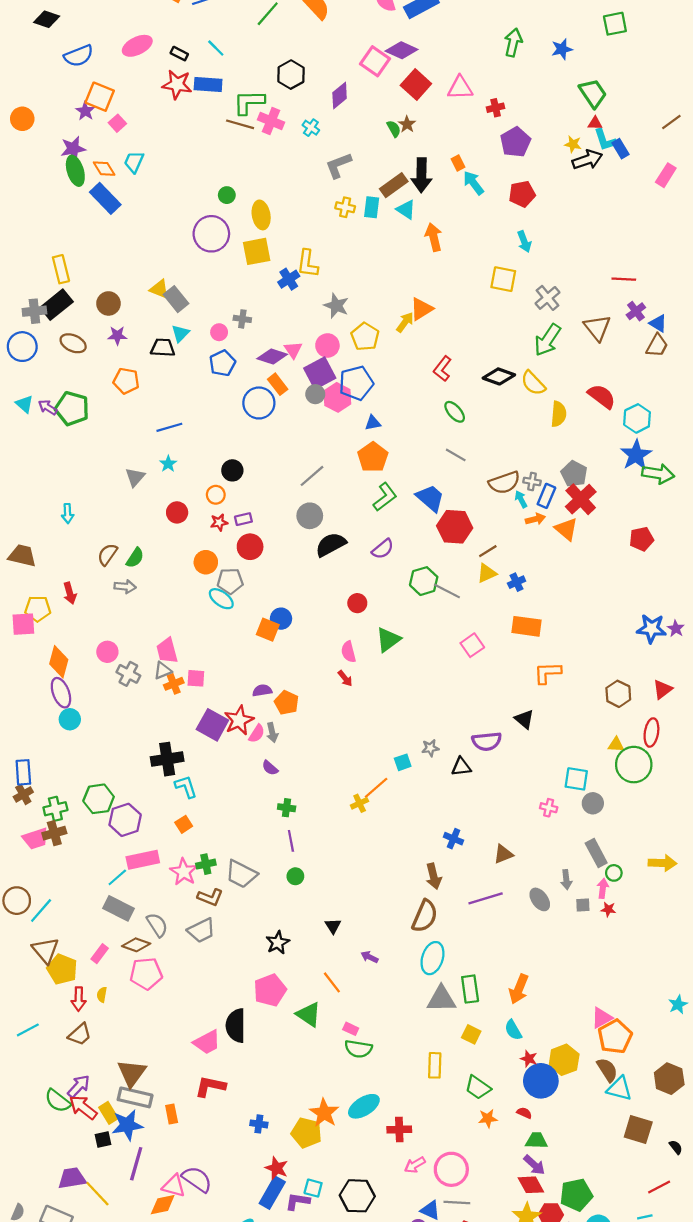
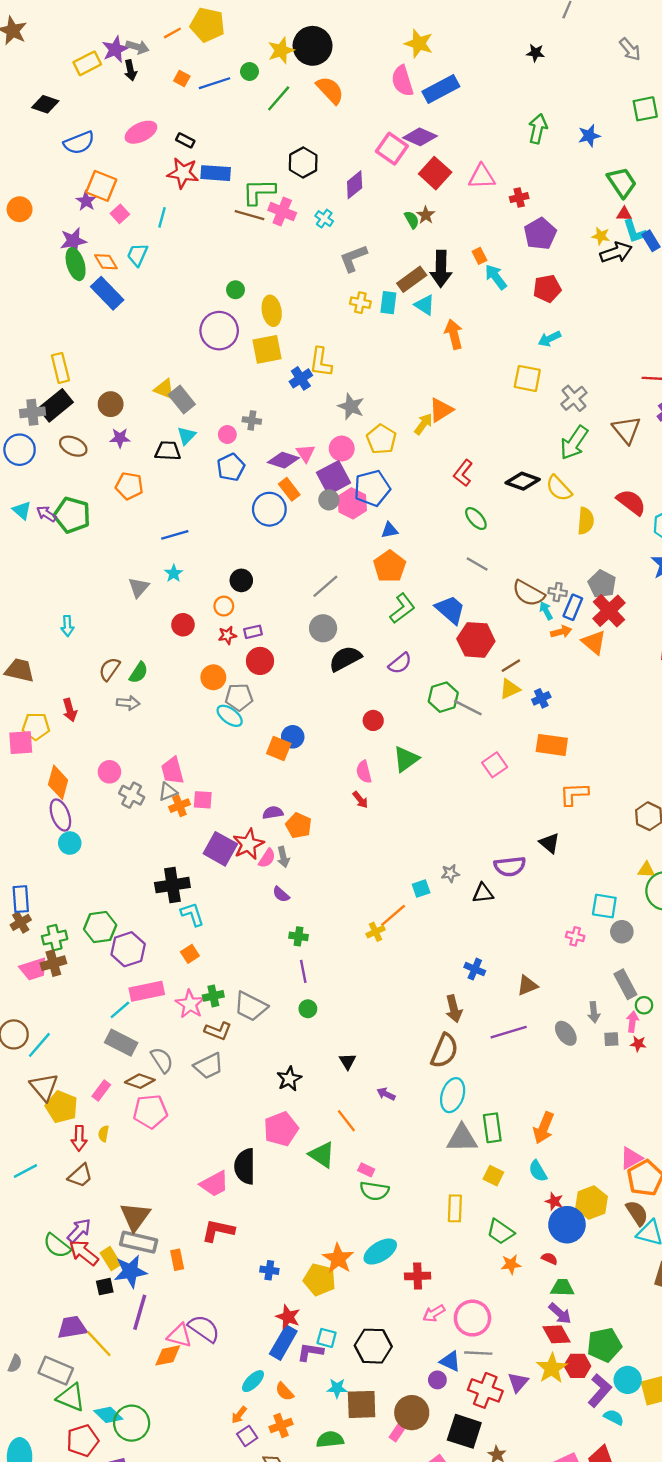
cyan line: (216, 48) -> (162, 217), moved, turned 60
cyan arrow: (524, 242) -> (549, 339), turned 85
brown semicircle: (504, 483) -> (528, 593), turned 48

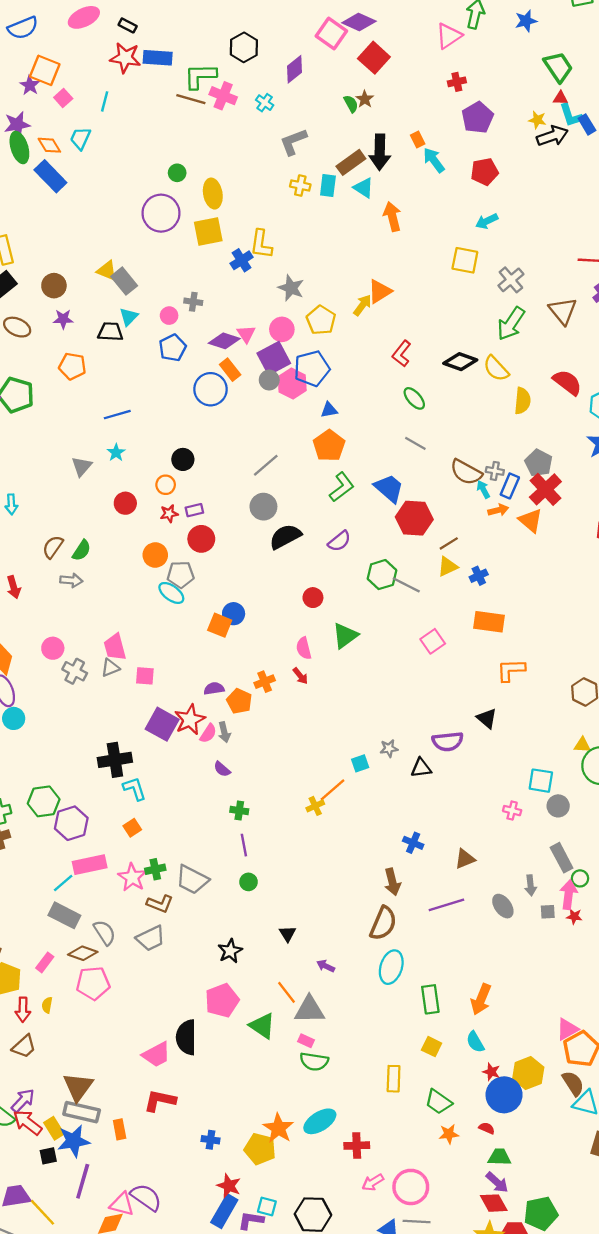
pink triangle: (482, 177) -> (449, 36), moved, turned -32
orange cross: (179, 806) -> (265, 682), moved
pink arrow: (632, 1022) -> (568, 895), size x1.4
gray triangle: (462, 1138) -> (309, 1010), moved

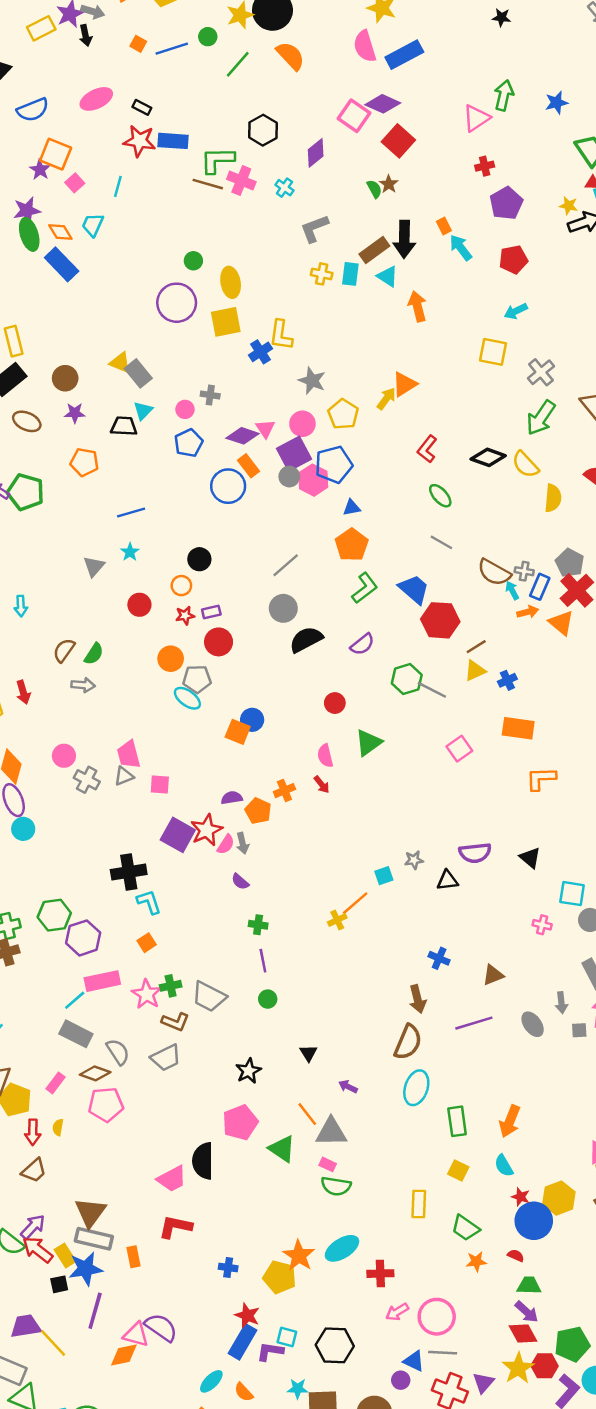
black triangle: (487, 718) -> (530, 858), moved

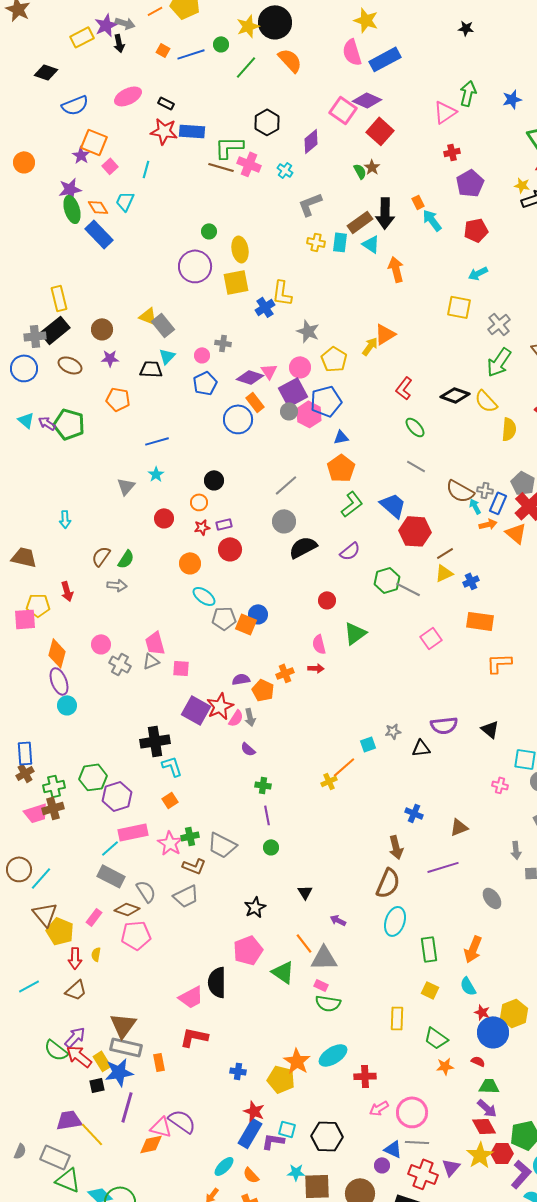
gray pentagon: (197, 679) -> (224, 618), moved
red arrow: (322, 785) -> (316, 668), turned -49
gray ellipse: (533, 1024) -> (492, 898), moved

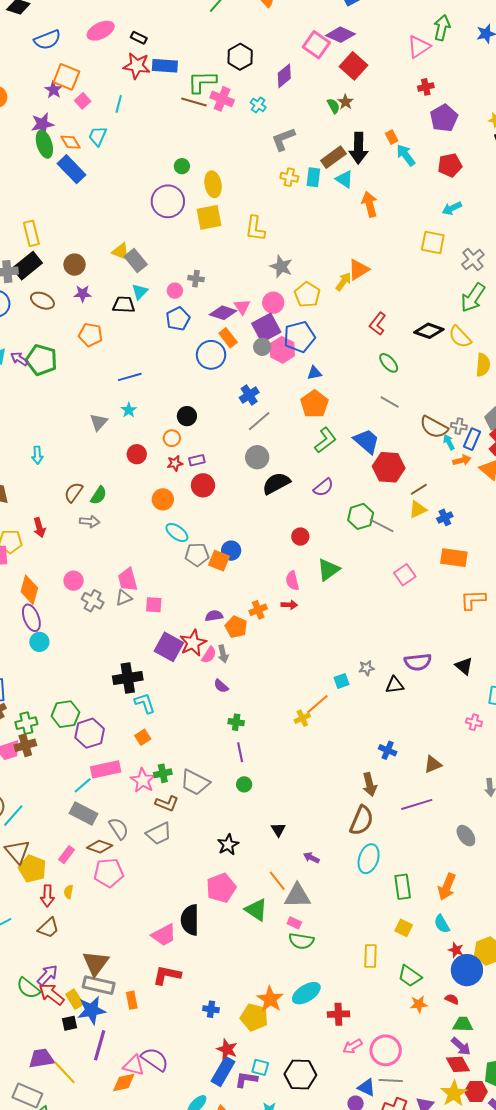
blue cross: (265, 307) -> (249, 395), moved

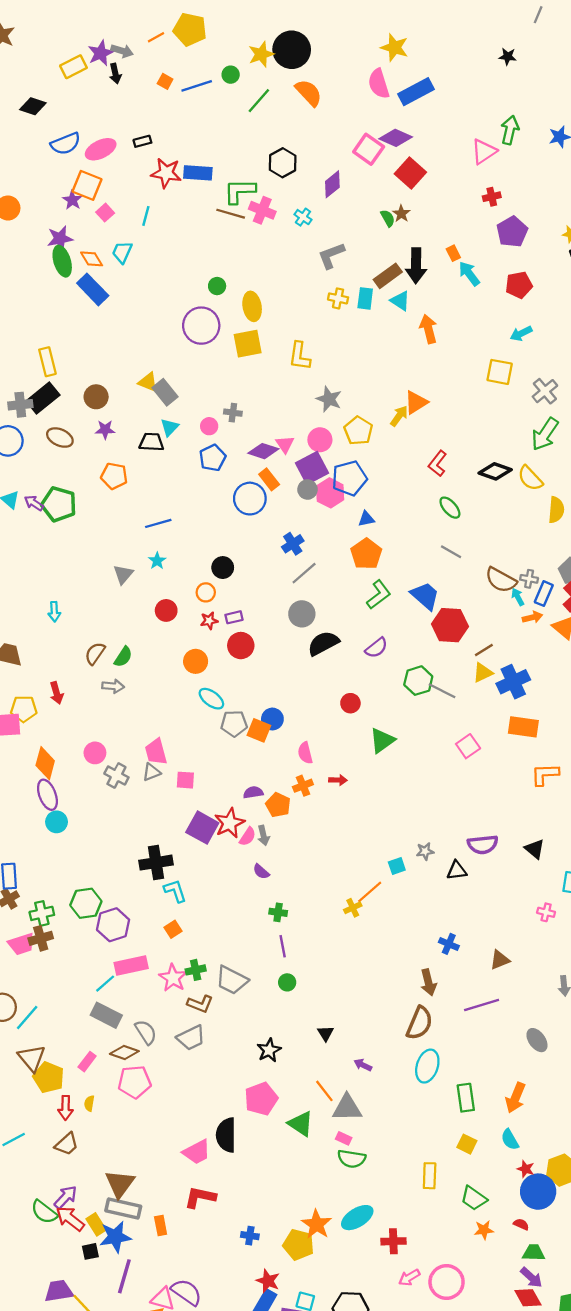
pink ellipse: (101, 31) -> (101, 149), moved
black rectangle: (139, 38) -> (142, 141), moved, turned -42
blue cross: (445, 517) -> (513, 682), size x1.8
pink semicircle: (292, 581) -> (305, 753), moved

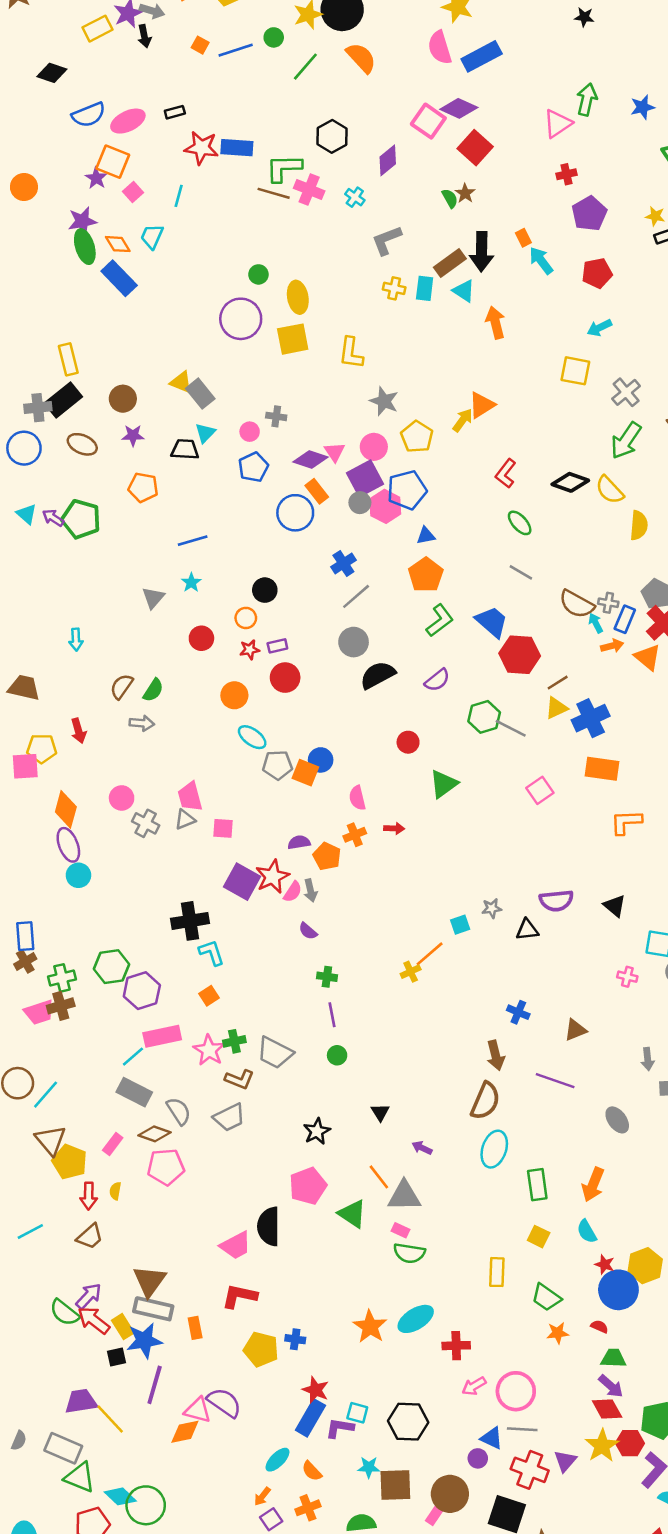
purple line: (482, 1005) -> (555, 1081), turned 36
yellow pentagon: (298, 1245) -> (261, 1349), moved

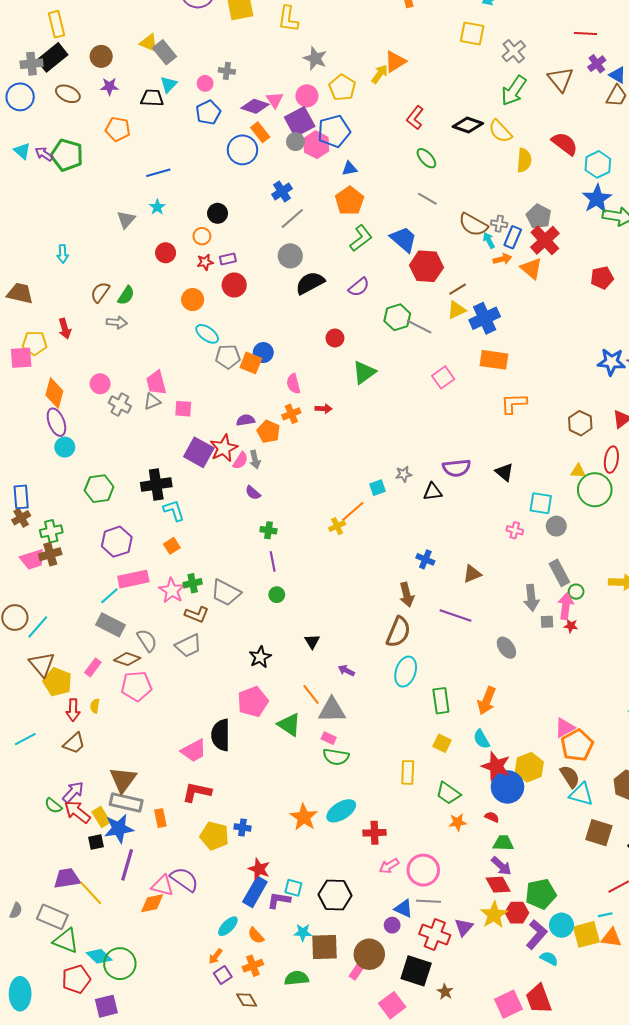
green hexagon: (111, 967) -> (99, 489), moved
gray arrow: (648, 1059) -> (531, 598), size x1.4
red star: (605, 1264) -> (496, 766), size x1.8
green semicircle: (65, 1313) -> (53, 806), size x0.7

